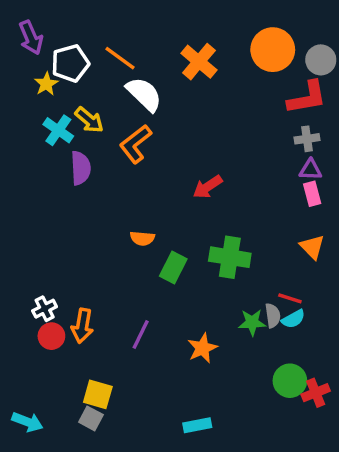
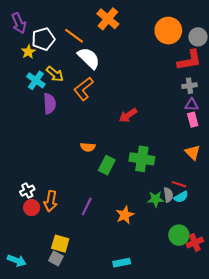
orange cross: (199, 62) -> (108, 19), moved

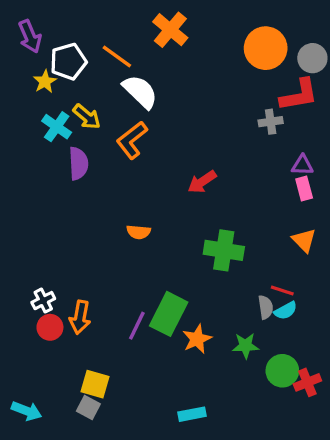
gray cross: (189, 86) -> (271, 122), moved
green rectangle: (107, 165) -> (169, 314), moved, size x1.4
green star: (156, 199) -> (246, 346), moved

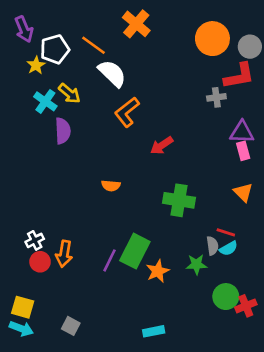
orange L-shape: (132, 140) -> (127, 112), moved
purple triangle: (302, 165) -> (242, 132), size x1.4
green star: (246, 346) -> (196, 264), moved
yellow square: (95, 384) -> (23, 307), moved

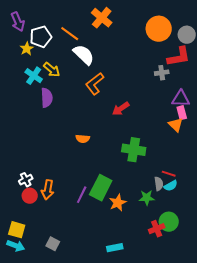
orange triangle: (243, 192) -> (176, 125), moved
red cross: (246, 306) -> (157, 229), moved

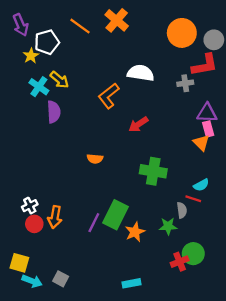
orange line: (70, 34) -> (80, 26), moved
white semicircle: (84, 55) -> (141, 73), moved, turned -35
cyan semicircle: (171, 186) -> (201, 185), moved
cyan arrow: (16, 246) -> (32, 281), moved

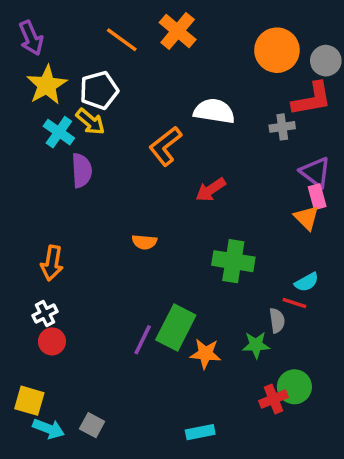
white pentagon: (47, 42) -> (99, 90), moved
yellow star: (31, 56) -> (47, 85), size x1.6
purple triangle: (207, 113) -> (315, 172), turned 35
orange arrow: (55, 217) -> (52, 263), moved
orange star: (135, 232) -> (205, 354), turned 30

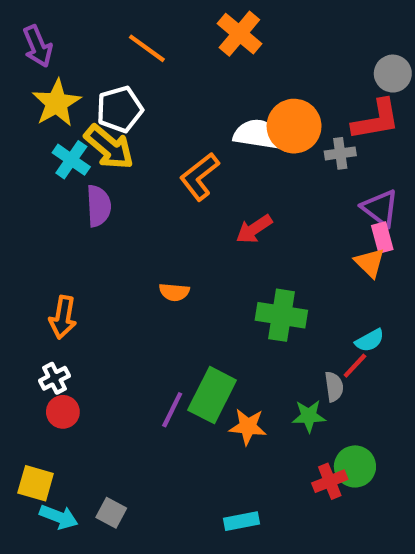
orange cross: (178, 31) -> (239, 34), moved
orange circle: (277, 50) -> (294, 126), moved
yellow arrow: (90, 122) -> (109, 147), size x1.4
red line: (294, 303) -> (355, 366), turned -65

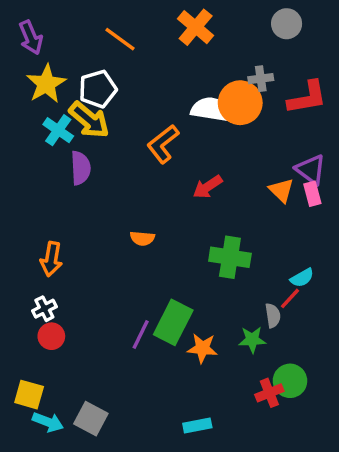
gray circle: (393, 74) -> (287, 24), moved
gray cross: (340, 153) -> (261, 79), moved
orange triangle: (370, 263) -> (281, 190), moved
gray square: (111, 513) -> (91, 419), size x1.4

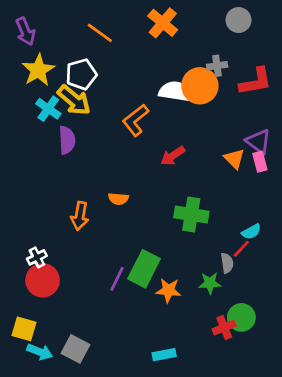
orange arrow: (51, 259) -> (80, 216), moved
red circle: (51, 336) -> (43, 280), size x1.5

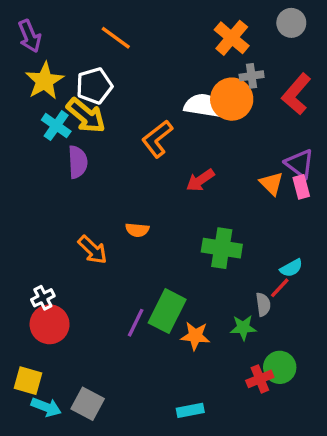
gray circle: (238, 20) -> (291, 23), moved
orange cross: (163, 23) -> (232, 38), moved
red L-shape: (256, 82) -> (296, 94), turned 141
orange arrow: (80, 216) -> (93, 250), turned -56

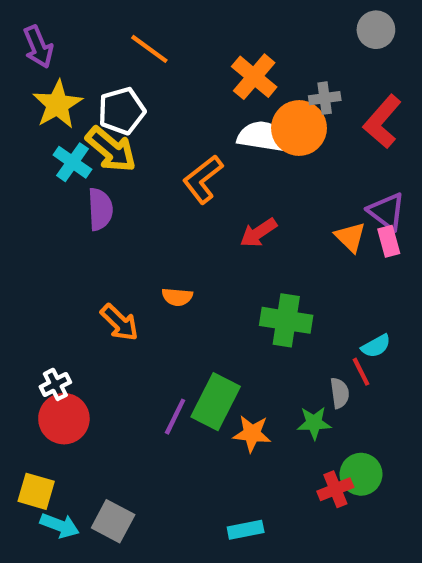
orange cross: (232, 38) -> (254, 77), moved
red line: (280, 288) -> (361, 372), turned -70

